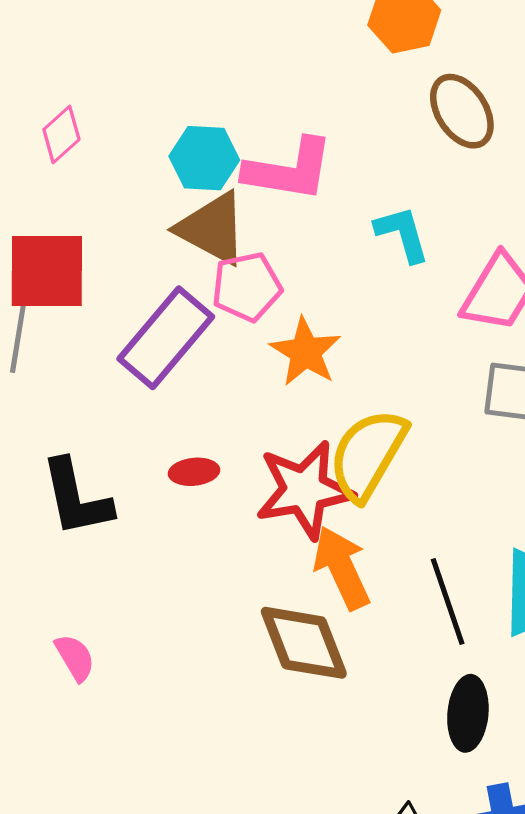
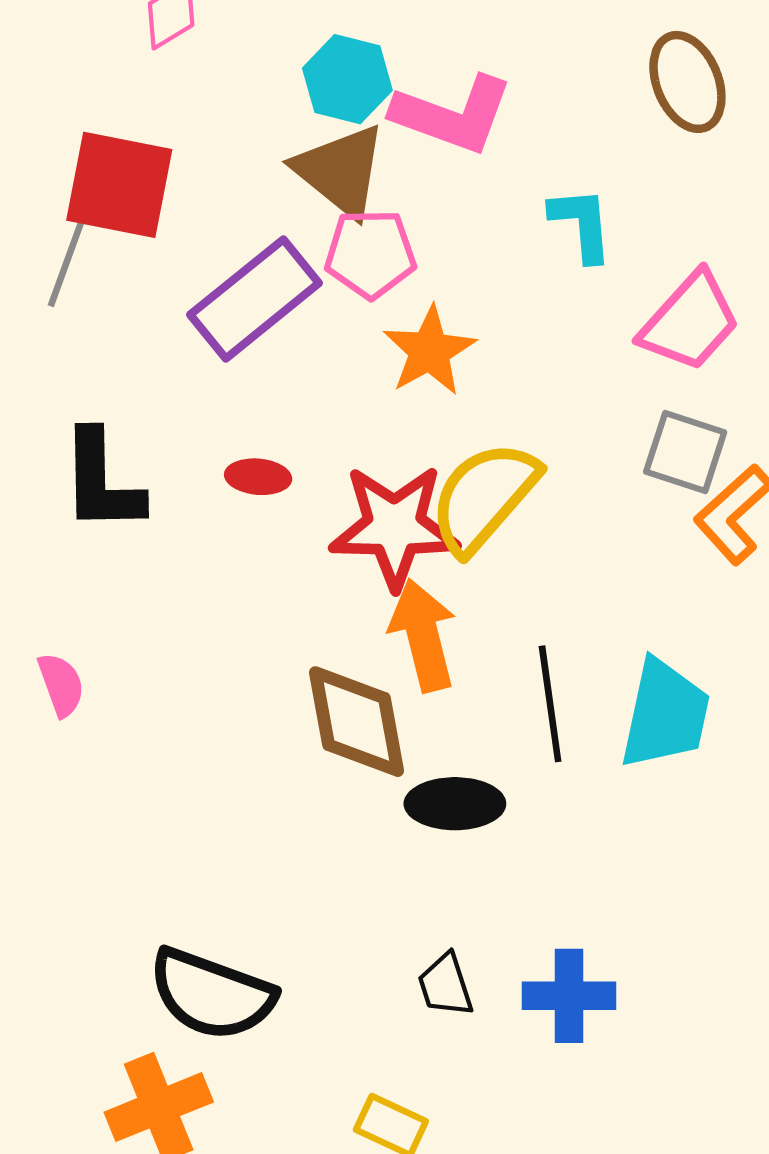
black ellipse: (468, 713) -> (455, 804), moved, turned 74

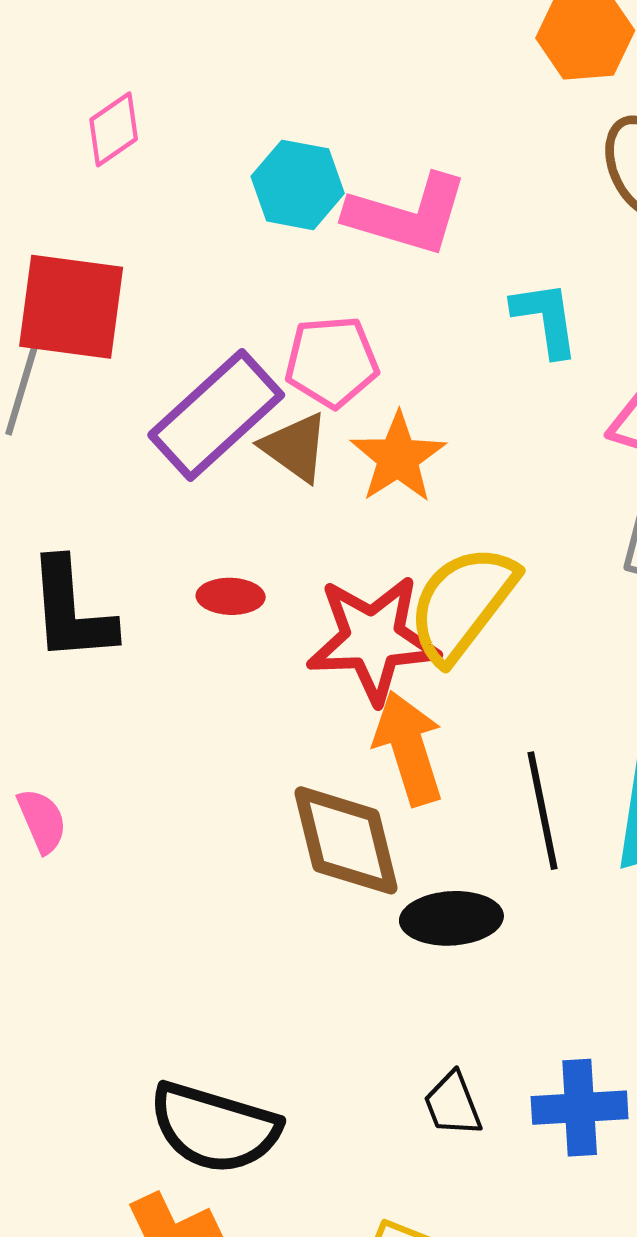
brown triangle: (340, 171) -> (295, 447), moved, size x0.7

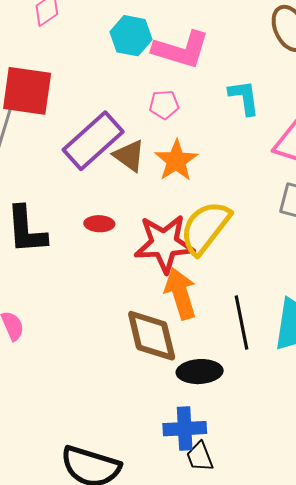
pink pentagon: (332, 362) -> (164, 105), moved, size x0.7
blue cross: (580, 1108) -> (185, 429), moved

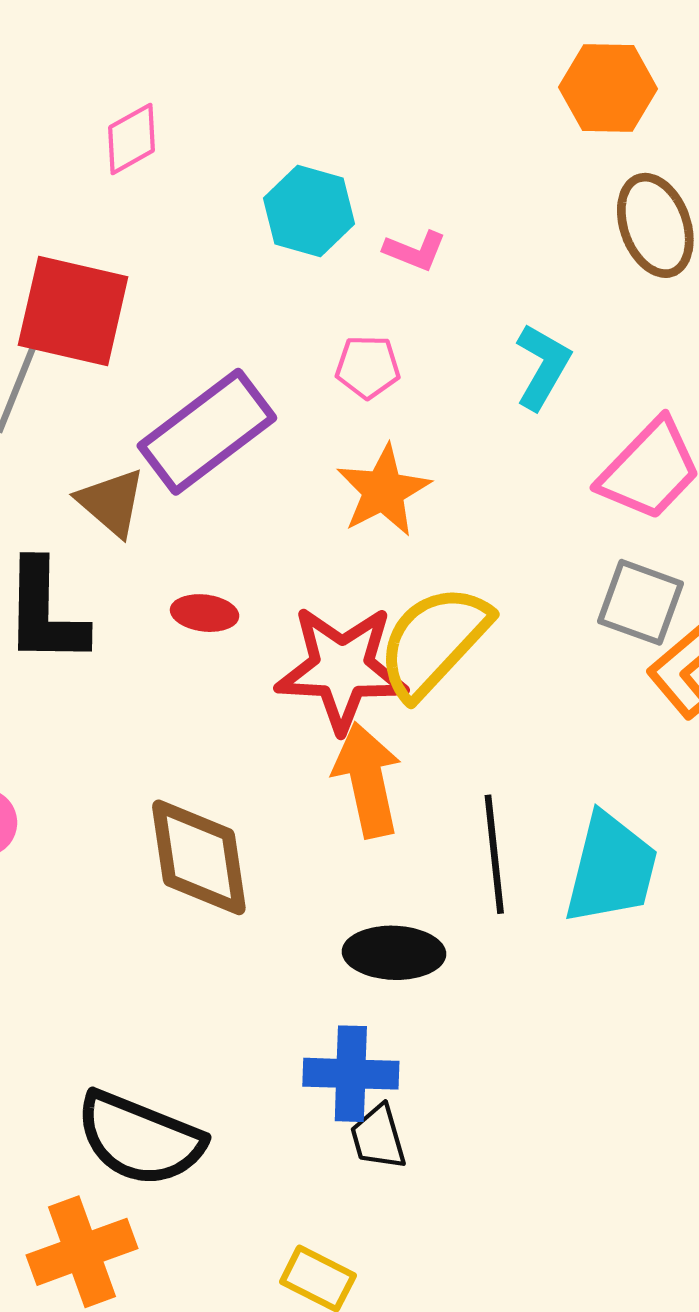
pink L-shape: (181, 50) -> (415, 251), size x0.5
cyan L-shape: (244, 97) -> (543, 367), turned 33
brown triangle: (129, 156) -> (111, 502), moved
brown diamond: (152, 336) -> (199, 857), moved

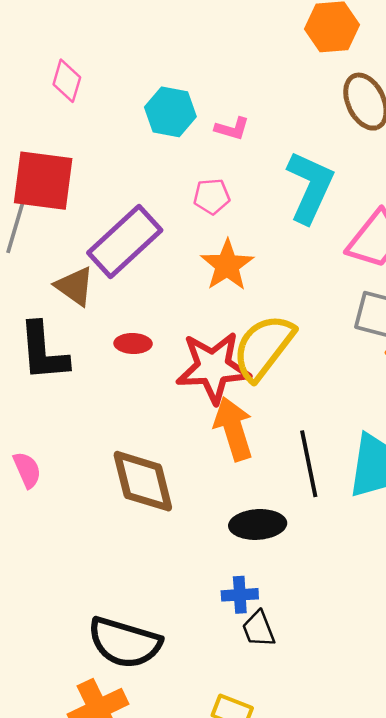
pink diamond: (132, 139) -> (67, 81), turned -39
cyan L-shape: (543, 367) -> (310, 187), size x1.5
blue cross: (351, 1074) -> (240, 595), size x0.7

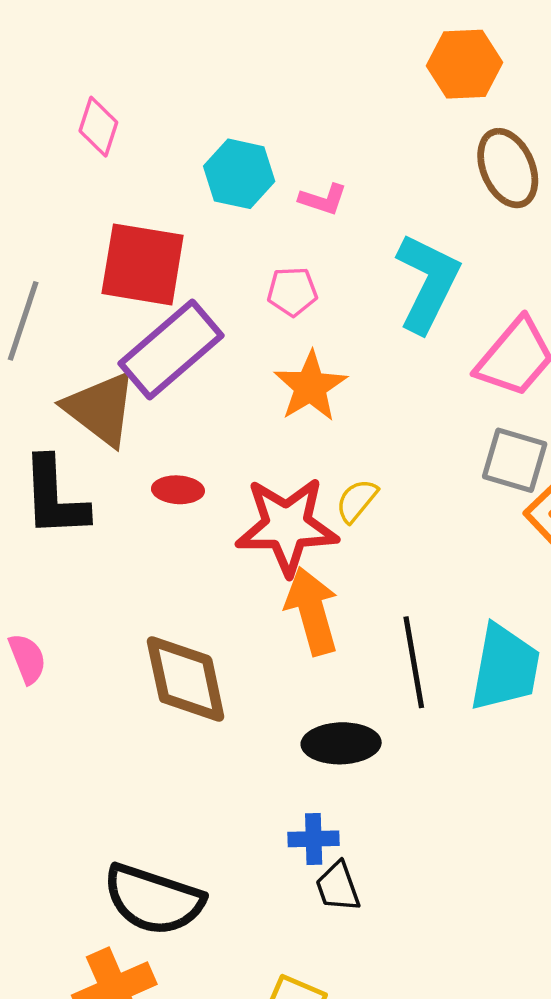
red square: (43, 181) -> (143, 264), moved
brown triangle: (75, 286) -> (100, 409), size x1.4
yellow semicircle: (263, 347) -> (357, 501), size x0.5

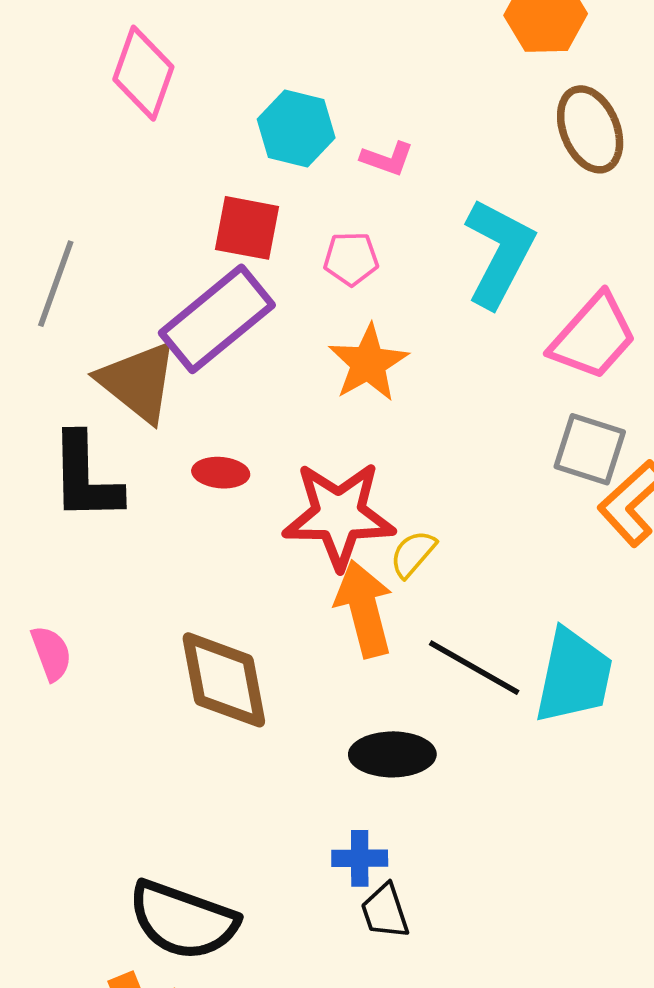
pink diamond: (98, 127) -> (143, 73), size x1.4
red square: (143, 264) -> (247, 228), moved, size x0.7
yellow semicircle: (357, 501) -> (413, 554), moved
black line: (414, 662) -> (474, 668), turned -52

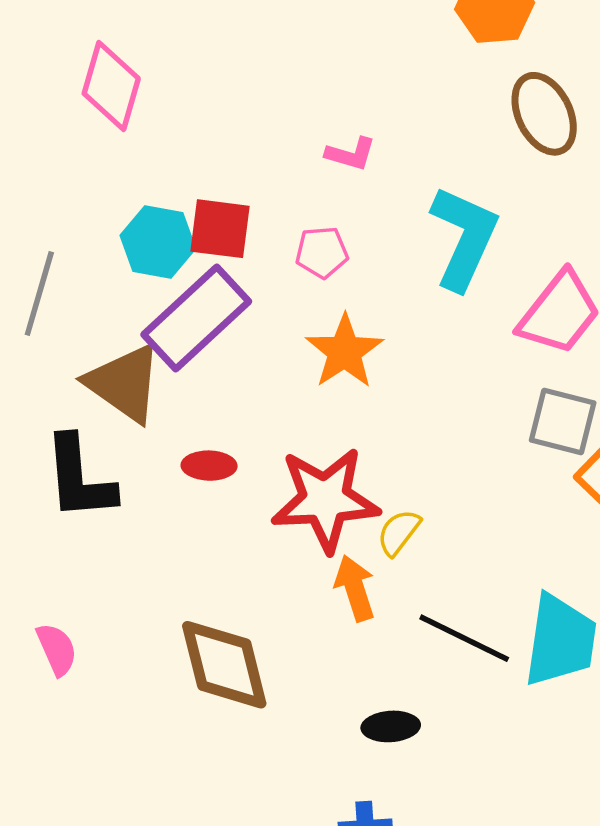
cyan hexagon: (296, 128) -> (158, 242), moved
orange arrow: (364, 609) -> (355, 588), size x0.7
black ellipse: (392, 754) -> (391, 726), size x0.7

